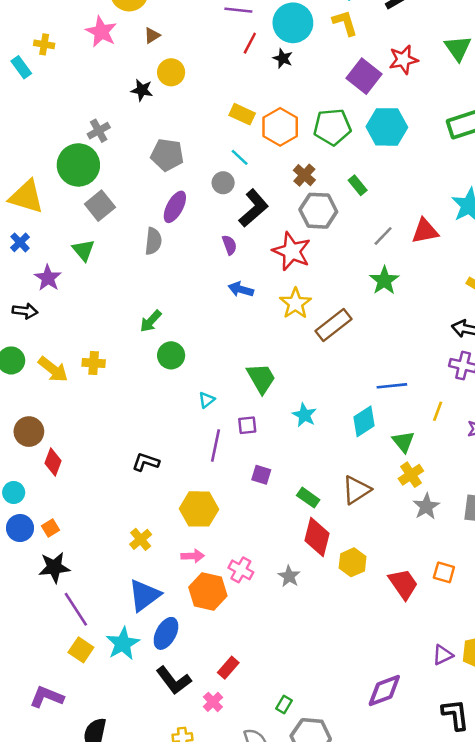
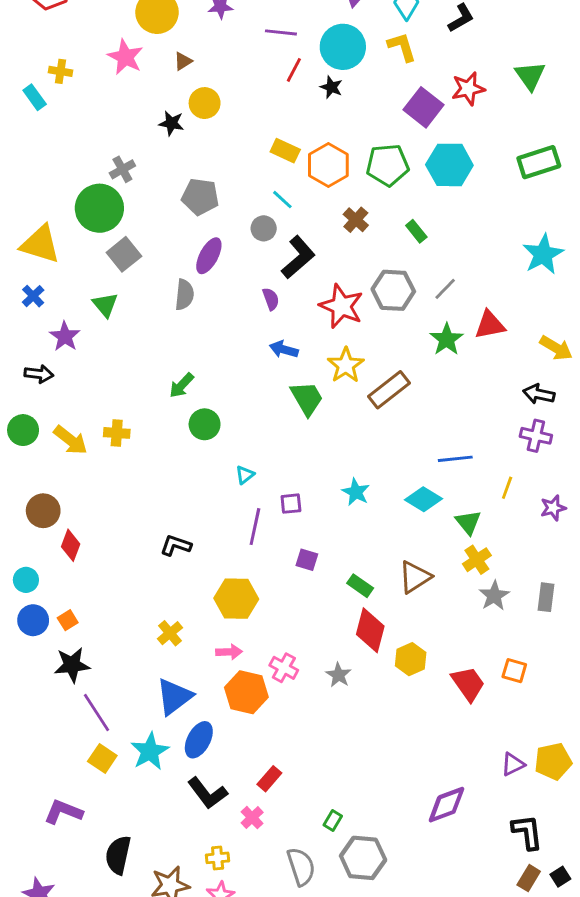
gray hexagon: (318, 211) -> (393, 290), moved
red triangle: (425, 231) -> (490, 325), moved
green trapezoid: (261, 378) -> (307, 398), moved
cyan diamond: (364, 421) -> (424, 499), turned 64

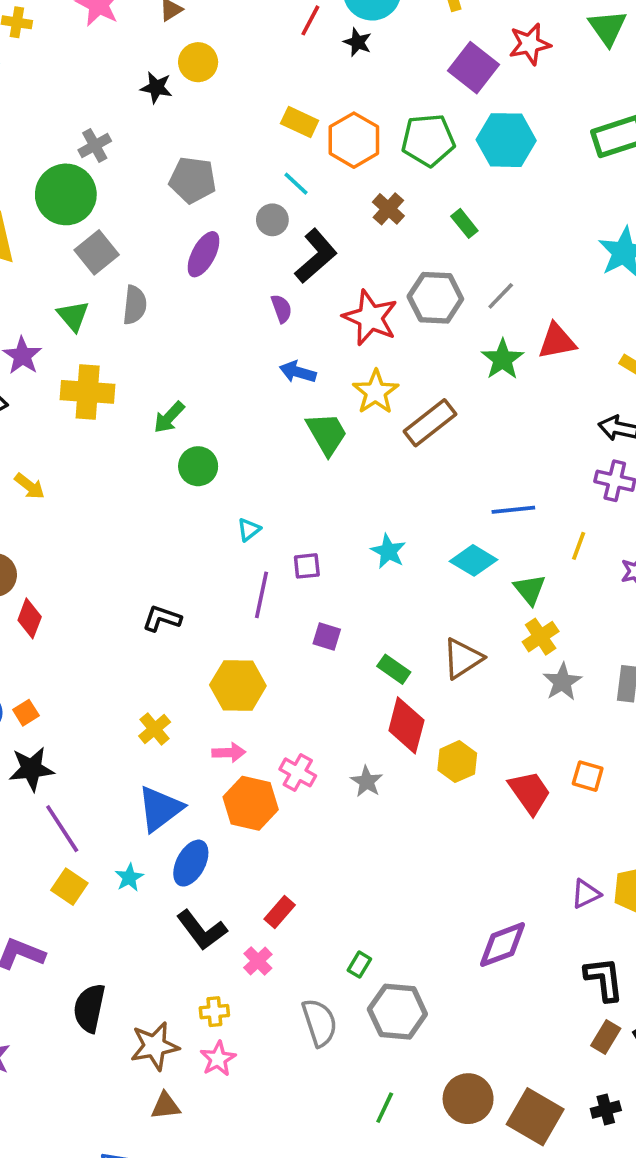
gray semicircle: (184, 295) -> (135, 305), moved
yellow cross: (117, 433) -> (88, 392), moved, size x1.6
yellow arrow: (71, 440) -> (30, 486), size x0.7
cyan star: (150, 751) -> (129, 878), size x0.6

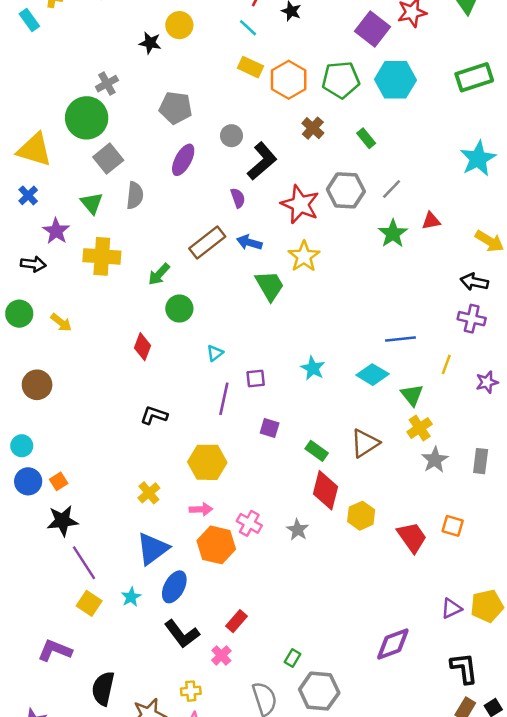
cyan line: (296, 184) -> (248, 28), moved
red triangle: (557, 341) -> (431, 221), size x0.7
brown rectangle: (430, 423) -> (207, 242), moved
red diamond: (30, 618) -> (143, 347), moved

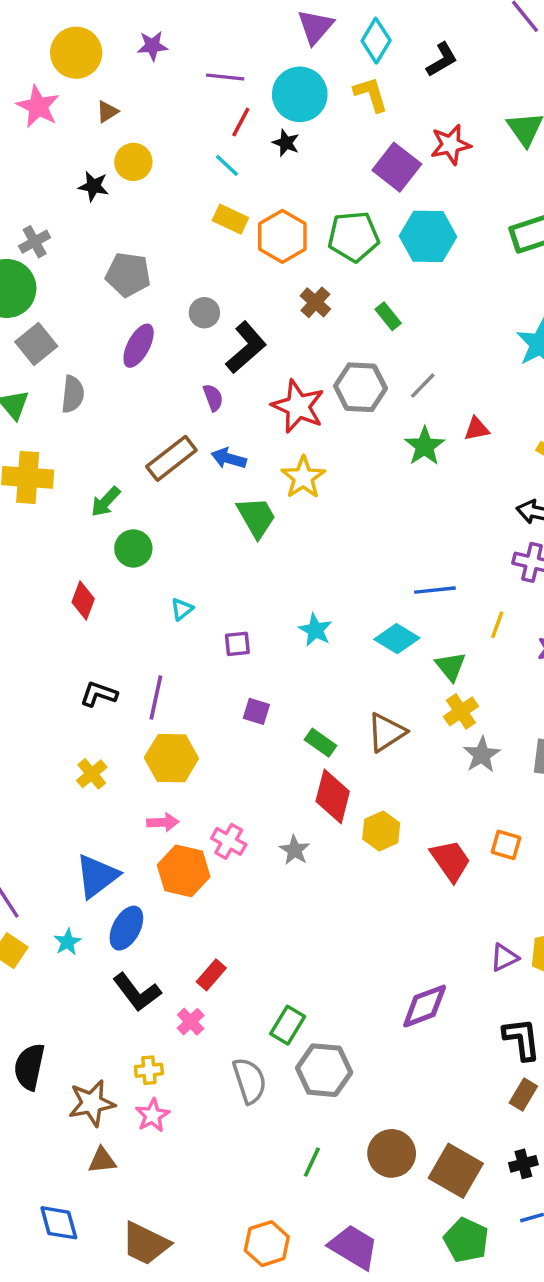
purple line: (224, 399) -> (156, 698), moved
yellow cross: (149, 493) -> (92, 774), moved
green rectangle: (292, 658) -> (288, 1025), size x1.5

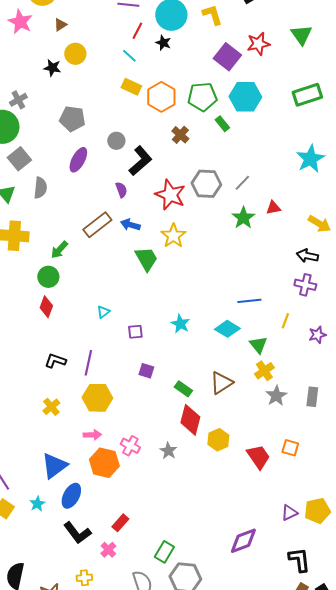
green rectangle: (388, 316) -> (222, 124), moved
green circle: (133, 548) -> (48, 277), moved

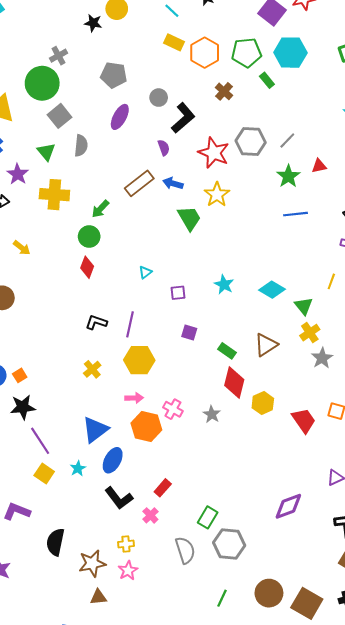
blue line: (249, 301) -> (296, 214), moved

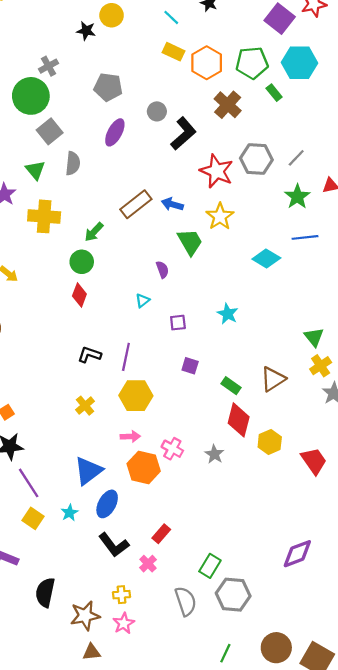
brown cross: (224, 91) -> (228, 105), size x1.4
purple semicircle: (164, 148) -> (162, 270), moved
cyan diamond: (272, 290) -> (266, 258), moved

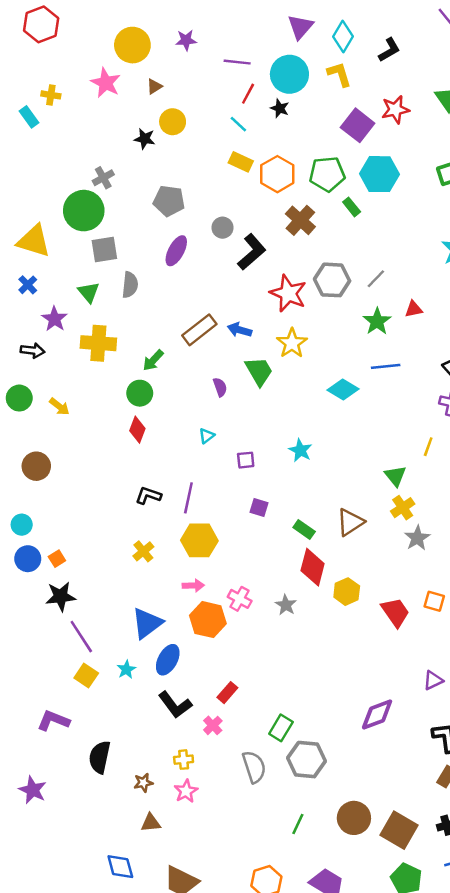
gray square: (50, 131) -> (104, 250), turned 30
purple semicircle: (162, 270) -> (220, 387), moved
brown star: (85, 616) -> (143, 783), size x0.6

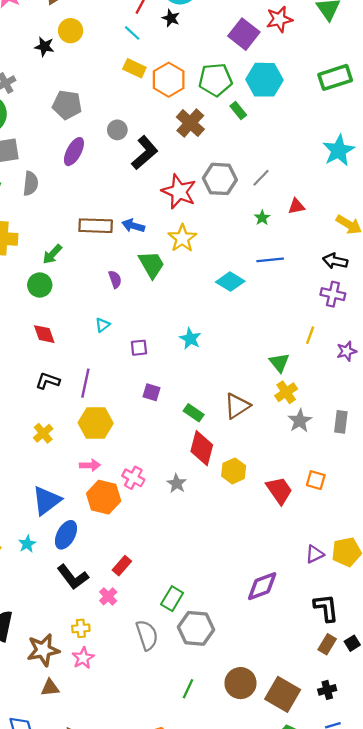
green star: (377, 321) -> (262, 218), size x0.6
brown rectangle: (199, 330) -> (96, 226), turned 40
red diamond: (137, 430) -> (44, 334), moved, turned -40
brown star: (143, 783) -> (43, 650), size x1.8

